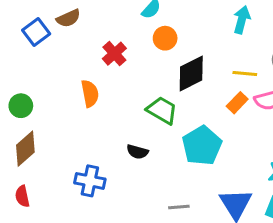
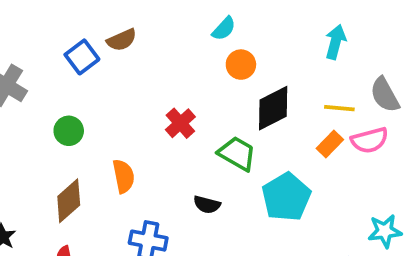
red cross: (114, 54) -> (180, 123), moved
orange semicircle: (90, 93) -> (124, 176), moved
green circle: (21, 106) -> (69, 131), moved

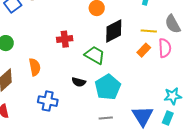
red cross: (180, 123) -> (65, 39), turned 35
pink semicircle: (370, 140) -> (165, 48), turned -78
cyan pentagon: (286, 197) -> (108, 87), moved

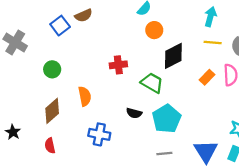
yellow line: (149, 31) -> (213, 42), moved

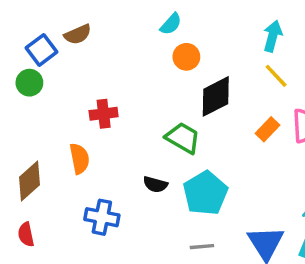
yellow line: (213, 42) -> (276, 76), turned 42
red cross: (118, 65) -> (104, 114), moved
green circle: (52, 69) -> (29, 83), moved

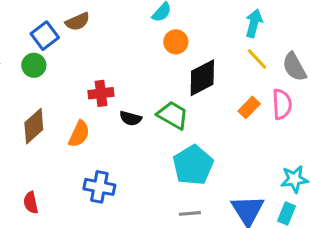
orange semicircle: (79, 159) -> (79, 134), turned 36
brown diamond: (29, 181) -> (34, 126), moved
black semicircle: (155, 184) -> (131, 118), moved

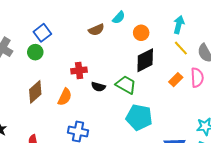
brown semicircle: (78, 22) -> (96, 30), moved
orange circle: (176, 42) -> (141, 33), moved
cyan pentagon: (193, 165) -> (139, 117), turned -30

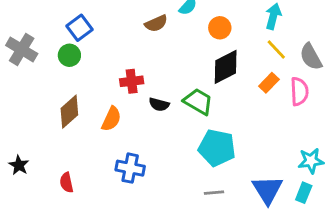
orange rectangle: (176, 80) -> (269, 83), moved

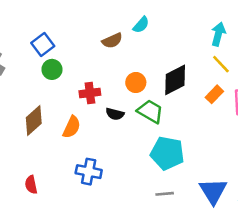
orange circle: (220, 28) -> (136, 83), moved
green circle: (69, 55) -> (52, 69), moved

